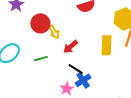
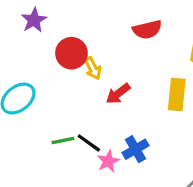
green line: (41, 59) -> (63, 140), moved
black line: (76, 69) -> (89, 143), moved

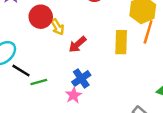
black line: (89, 143) -> (21, 71), moved
blue cross: (136, 149) -> (81, 78), moved

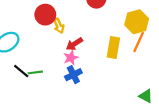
black line: (21, 71) -> (21, 71), moved
pink star: (74, 95) -> (71, 58), moved

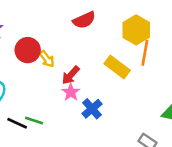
yellow rectangle: (113, 47) -> (117, 67), turned -48
green line: (35, 72) -> (34, 120), turned 40
blue cross: (73, 75) -> (92, 109), moved

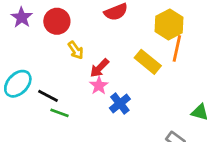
red circle: (28, 50) -> (57, 21), moved
black line: (17, 123) -> (48, 96), moved

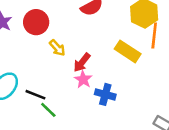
blue cross: (120, 104) -> (105, 94), turned -30
green line: (60, 113) -> (48, 110), turned 30

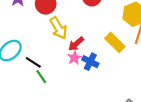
yellow arrow: (57, 48) -> (59, 28), size x1.5
blue cross: (105, 94) -> (90, 62), moved

